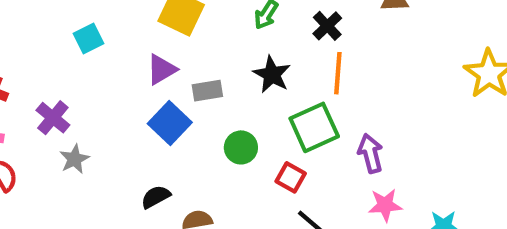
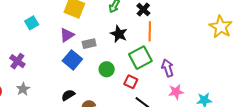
gray star: (74, 159) -> (23, 89), moved

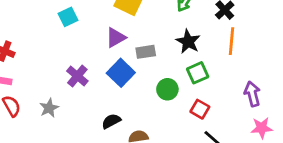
green square: (140, 58) -> (198, 73), moved, size x0.7
purple cross: (17, 61) -> (77, 76), moved

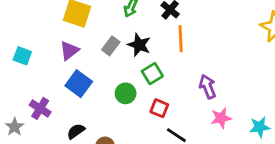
cyan square: (68, 17) -> (22, 56), moved, turned -36
gray rectangle: (146, 52) -> (111, 46), moved, turned -36
purple cross: (77, 76) -> (40, 108), moved

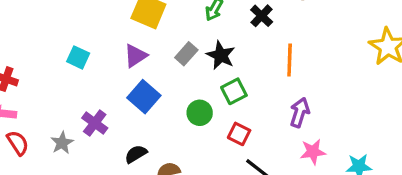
orange line: (181, 39) -> (290, 60), moved
purple arrow: (208, 87) -> (300, 112), turned 35

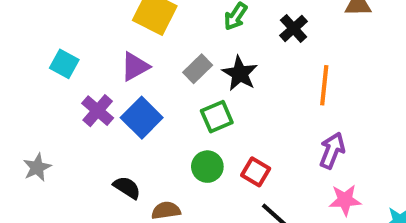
green square: (234, 91) -> (217, 117), moved
green circle: (200, 113) -> (207, 167), moved
purple cross: (95, 123) -> (98, 111), moved
black semicircle: (136, 154) -> (127, 188), turned 60

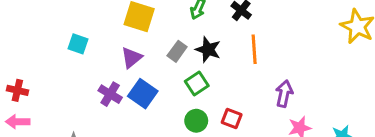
cyan square: (64, 64) -> (78, 44), moved
orange line: (324, 85) -> (254, 49), moved

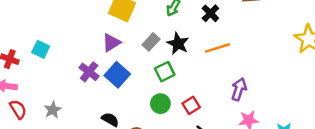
cyan square: (78, 44) -> (41, 49), moved
orange line: (254, 49) -> (218, 48), turned 70
red square: (232, 118) -> (191, 105), turned 30

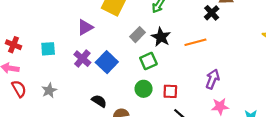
black cross: (210, 13) -> (212, 13), moved
purple triangle: (111, 43) -> (85, 27), moved
cyan square: (41, 49) -> (48, 49), moved, turned -32
red square: (191, 105) -> (170, 91), turned 32

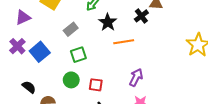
black star: (161, 37) -> (108, 22), moved

